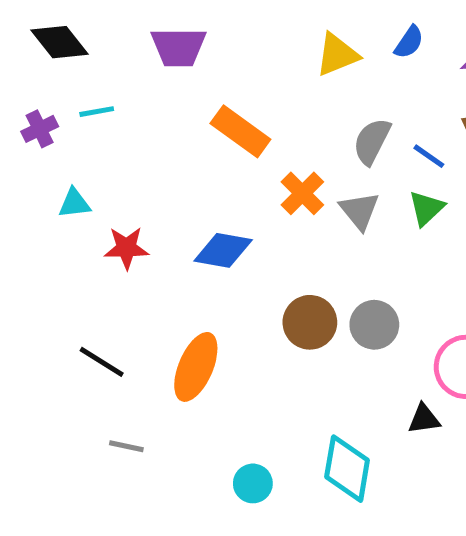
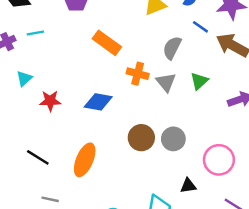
blue line: (429, 156) -> (200, 27), moved
orange cross: (302, 193) -> (138, 74), turned -30
cyan triangle: (74, 203) -> (24, 79), turned -35
black triangle: (424, 419) -> (188, 186), moved

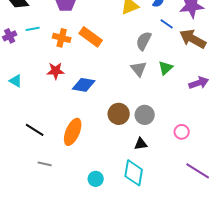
orange cross: (138, 74) -> (62, 38), moved
cyan triangle: (24, 79) -> (16, 81), moved, turned -48
red star: (50, 101) -> (56, 71), moved
pink circle: (219, 160) -> (182, 132), size x0.6
black triangle: (188, 186) -> (141, 144), moved

